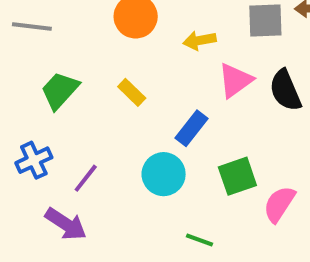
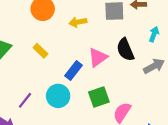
pink triangle: (235, 80) -> (98, 57), moved
purple line: (86, 178) -> (25, 100), moved

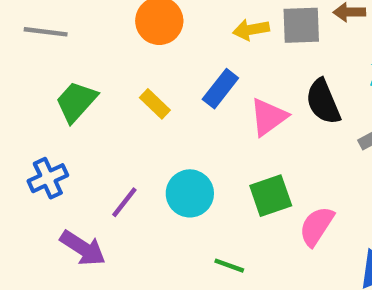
yellow arrow: (78, 22) -> (251, 30), moved
blue rectangle: (74, 71) -> (220, 89), moved

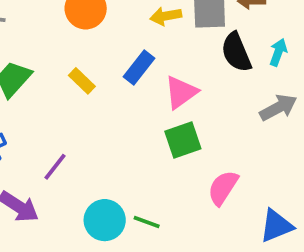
black semicircle: (323, 102) -> (236, 52), moved
cyan circle: (190, 193) -> (105, 220), moved
green square: (271, 196) -> (183, 140), moved

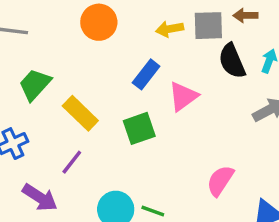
yellow rectangle: (82, 81) -> (80, 113), moved, size x1.5
green square: (183, 140) -> (139, 128), moved

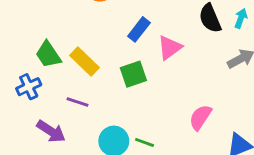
green trapezoid: (35, 85) -> (48, 55), moved, turned -76
purple line: (72, 162) -> (78, 102), turned 70

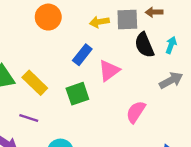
pink semicircle: (200, 117) -> (136, 112), moved

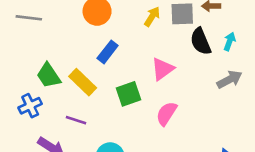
yellow arrow: (99, 22) -> (152, 17), turned 132
blue rectangle: (82, 55) -> (108, 52), moved
pink semicircle: (136, 112) -> (167, 114), moved

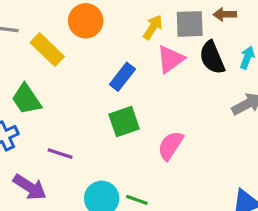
blue rectangle: (108, 52) -> (122, 77), moved
pink triangle: (163, 69) -> (170, 59), moved
yellow rectangle: (83, 82) -> (47, 50), moved

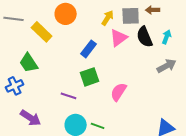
purple line: (60, 154) -> (69, 96), moved

